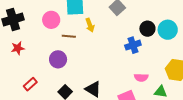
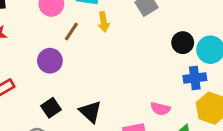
brown line: (69, 36) -> (71, 32), turned -72
blue cross: (133, 45) -> (195, 78), moved

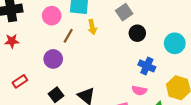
black circle: (183, 43) -> (137, 33), moved
blue cross: (195, 78) -> (147, 66), moved, turned 35

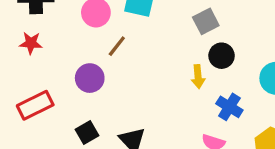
yellow arrow: (92, 27) -> (198, 77), moved
red rectangle: (20, 81) -> (35, 105), size x1.5

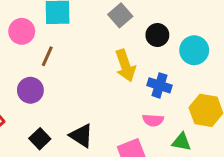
black circle: (222, 56) -> (157, 35), moved
yellow arrow: (198, 77) -> (125, 66), size x1.5

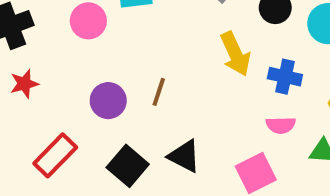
brown line: (47, 56) -> (159, 92), moved
black square: (40, 139) -> (128, 166), size x1.4

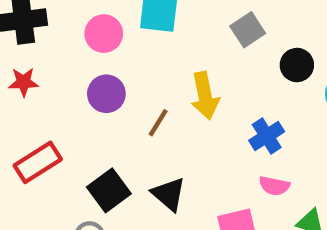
yellow arrow: (235, 54) -> (205, 96), moved
blue cross: (285, 77) -> (267, 136), moved, turned 32
purple circle: (108, 101) -> (106, 94), moved

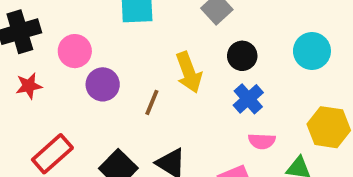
pink circle: (104, 34) -> (75, 51), moved
black circle: (297, 65) -> (242, 56), moved

